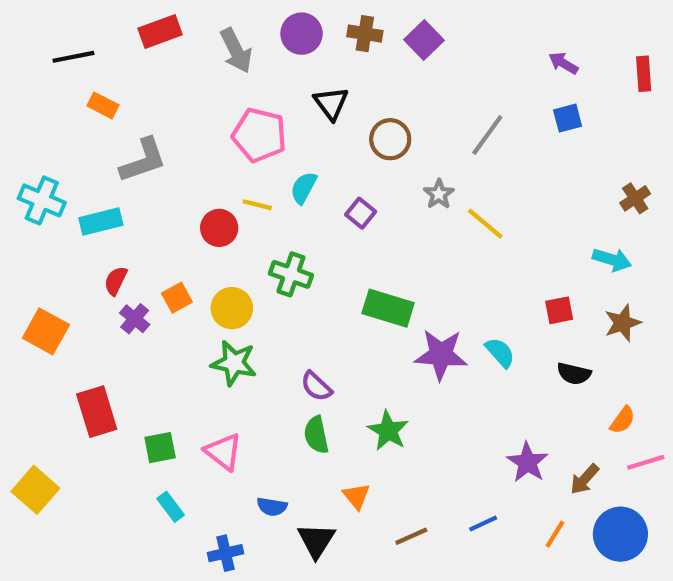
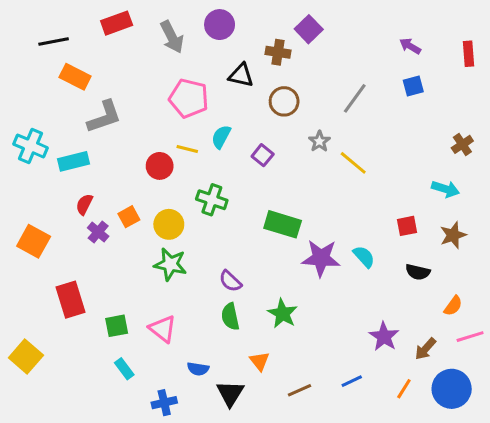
brown cross: (365, 34) -> (278, 52), moved
black triangle: (331, 103) -> (241, 75), turned -40
orange rectangle: (103, 105) -> (75, 77), size x1.4

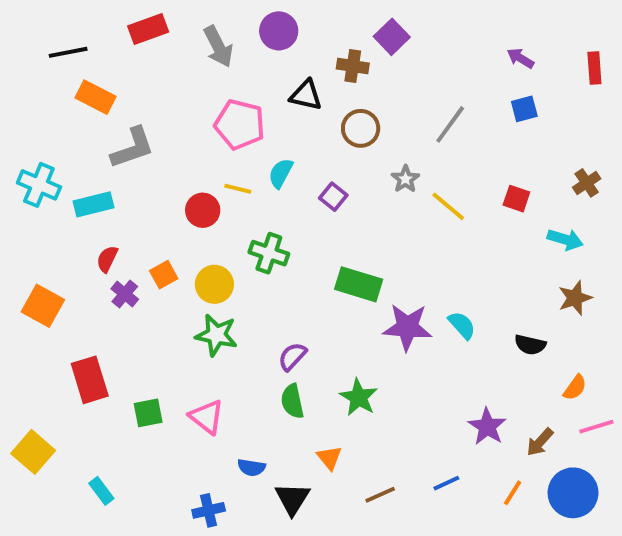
red square: (407, 226) -> (516, 199), moved, turned 30
purple semicircle: (230, 281) -> (292, 356), turned 90
cyan rectangle: (124, 369) -> (101, 491), moved

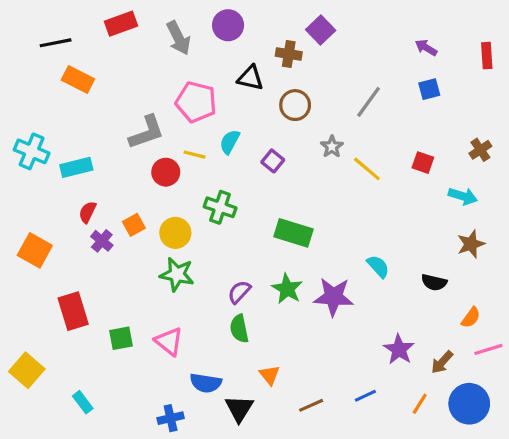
gray L-shape: (133, 148) -> (147, 132), moved
purple star: (407, 327) -> (333, 297), moved
green star: (359, 397) -> (287, 289), moved
blue semicircle: (251, 467) -> (206, 383), size x1.4

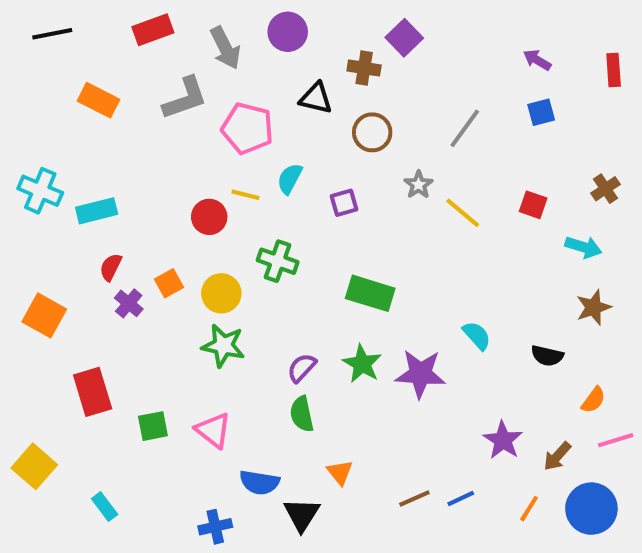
black line: (56, 43) -> (52, 34), moved
gray L-shape: (147, 132) -> (185, 98), moved
purple square: (273, 161) -> (344, 203), turned 35
brown line: (311, 405) -> (414, 499), moved

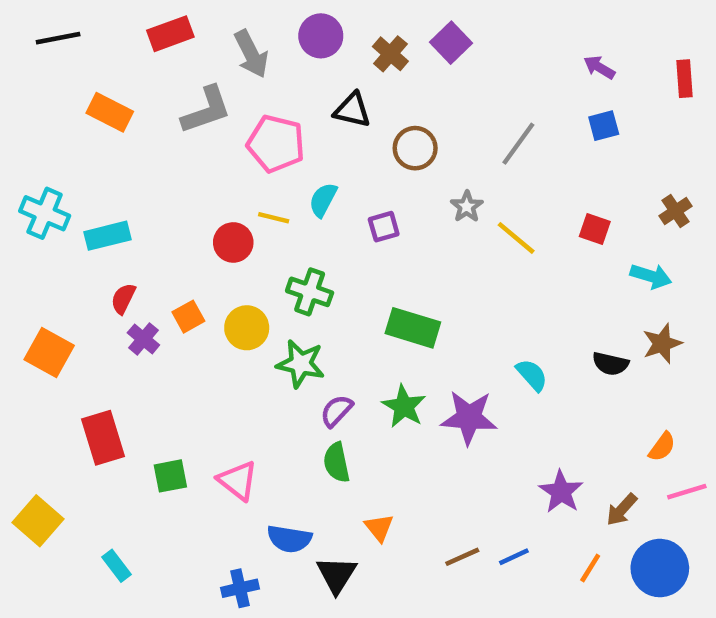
brown cross: (364, 68) -> (390, 54), moved, turned 32
green star: (223, 346) -> (301, 364), moved
black semicircle: (547, 356) -> (610, 364), moved

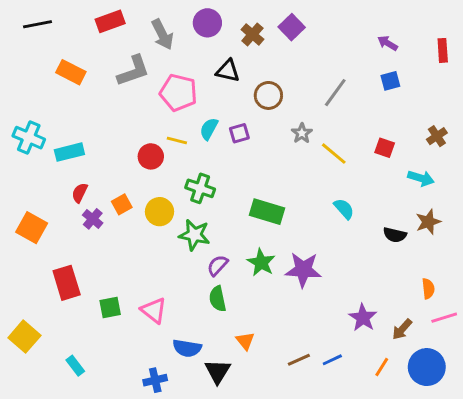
purple square: (384, 227) -> (239, 133), moved
cyan semicircle: (532, 375) -> (344, 209), moved
orange semicircle: (662, 447) -> (428, 289), turned -42

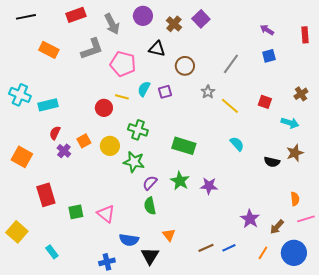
purple star: (303, 270) -> (209, 186), size x0.7

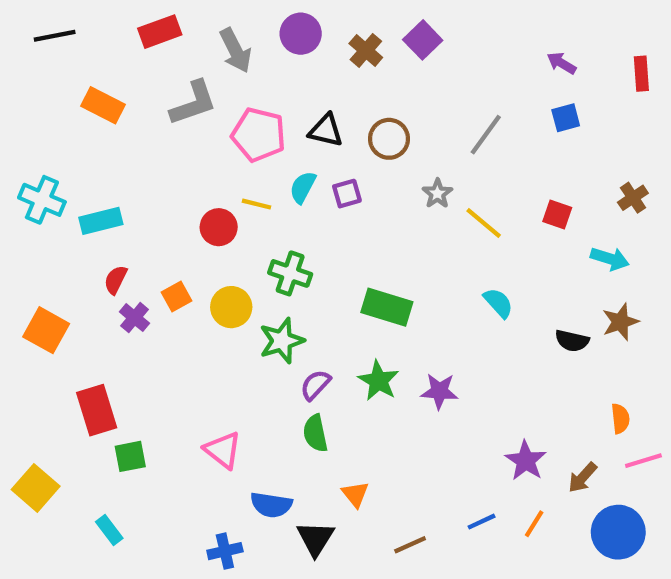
black triangle: (157, 49) -> (326, 130), moved
green star: (134, 162) -> (282, 341), turned -30
green square: (76, 212) -> (130, 456), moved
brown line: (206, 248) -> (410, 545), moved
orange line: (263, 253) -> (534, 524), moved

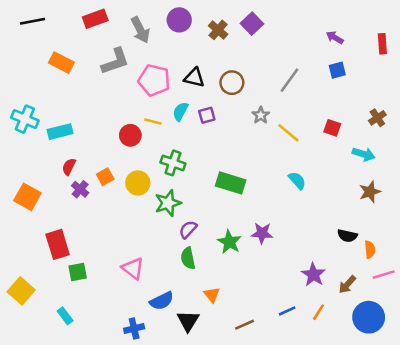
black semicircle: (572, 341) -> (347, 236), moved
green star: (378, 381) -> (229, 242), moved
blue semicircle: (271, 505) -> (162, 301), turned -35

